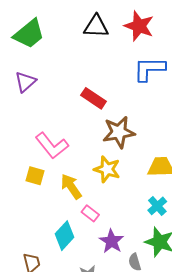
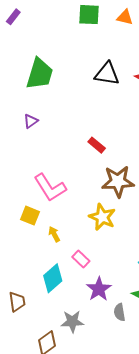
green trapezoid: (29, 34) -> (40, 74), turned -40
purple triangle: (25, 82) -> (31, 121), size x0.7
red rectangle: (94, 98) -> (97, 145), size x0.7
yellow arrow: (71, 187) -> (54, 234), moved, size x0.6

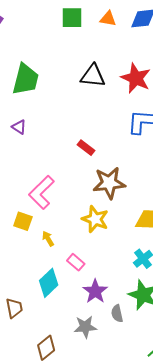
purple triangle: (31, 121) -> (19, 127), turned -49
pink L-shape: (50, 187) -> (42, 192), turned 80
gray star: (72, 321) -> (85, 327), moved

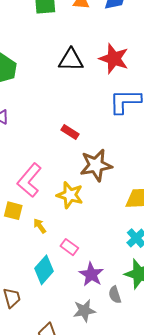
yellow star: (95, 219) -> (70, 195), moved

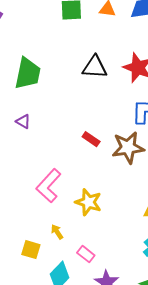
brown star: (96, 165) -> (128, 148), moved
yellow square: (13, 211) -> (31, 250), moved

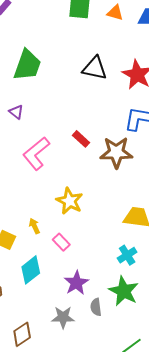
pink L-shape: (49, 186) -> (36, 153), moved
pink rectangle: (86, 254) -> (61, 242), moved

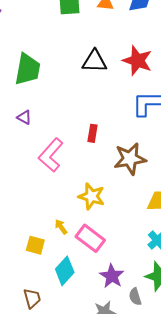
red rectangle: (81, 139) -> (93, 133), turned 66
brown star: (116, 152) -> (130, 159), moved
pink rectangle: (61, 242) -> (90, 238), size x1.6

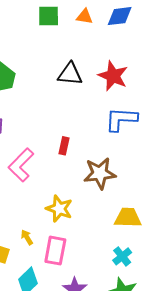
pink rectangle: (90, 238) -> (55, 251), turned 60

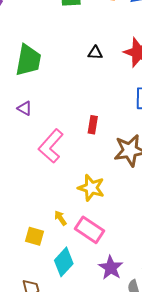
black triangle: (70, 74) -> (95, 53), size x0.6
pink rectangle: (55, 251) -> (89, 230), turned -64

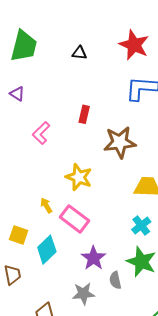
black triangle: (95, 53) -> (80, 53), moved
pink L-shape: (51, 146) -> (41, 133), size x0.7
yellow square: (35, 236) -> (19, 235), moved

